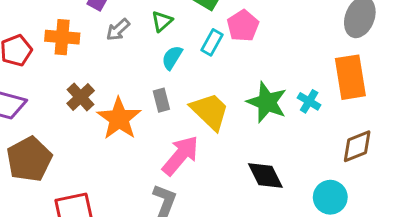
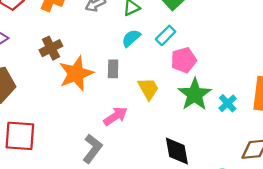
pink pentagon: (243, 26) -> (184, 60), moved
yellow trapezoid: (210, 111) -> (148, 89), size x0.7
pink arrow: (180, 155) -> (115, 116), size x0.7

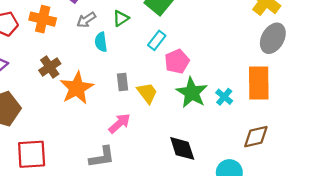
cyan semicircle: (131, 38) -> (101, 42), moved, turned -48
gray rectangle: (113, 69) -> (122, 82), moved
gray L-shape: (92, 149) -> (102, 157), turned 52

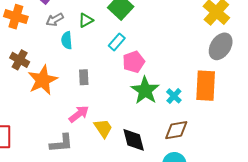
brown cross: (50, 67) -> (20, 60), turned -30
yellow trapezoid: (147, 93) -> (103, 128), moved
brown diamond: (256, 137) -> (176, 130), moved

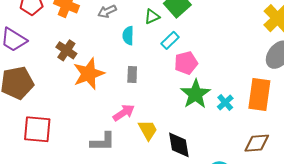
green triangle: (86, 20) -> (152, 17), moved
cyan semicircle: (67, 40) -> (128, 36), moved
brown diamond: (176, 130) -> (257, 143), moved

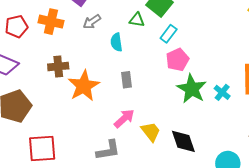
green triangle: (152, 17) -> (137, 20), turned 42
cyan rectangle: (170, 40) -> (169, 34), moved
brown cross: (66, 50) -> (58, 66), turned -30

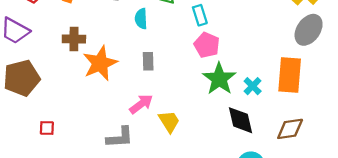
cyan rectangle: (169, 34) -> (200, 15), turned -60
pink pentagon: (177, 60) -> (207, 45), turned -30
black diamond: (183, 141) -> (240, 120), moved
red square: (42, 149) -> (47, 128), size x0.5

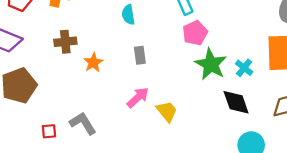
pink pentagon: (207, 45) -> (195, 33), turned 30
orange star: (100, 63) -> (93, 63), size x0.6
gray L-shape: (120, 137) -> (83, 123), moved, turned -112

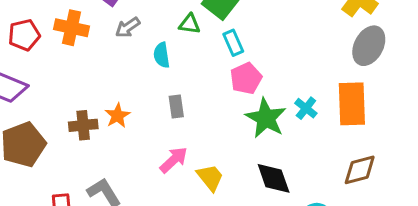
brown cross: (65, 42) -> (83, 125), moved
cyan cross: (244, 68) -> (306, 108), moved
black diamond: (236, 102) -> (274, 178), moved

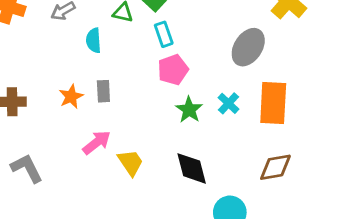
gray ellipse: (369, 46) -> (248, 47), moved
orange star: (117, 116) -> (71, 97), moved
green star: (266, 118) -> (189, 110), size x0.7

